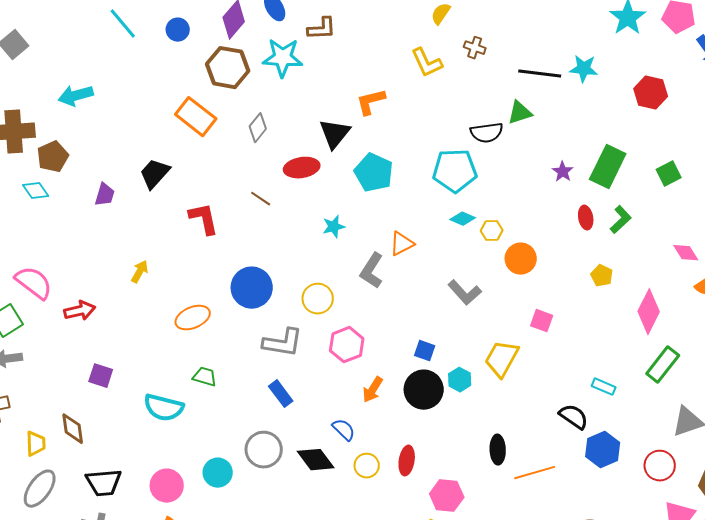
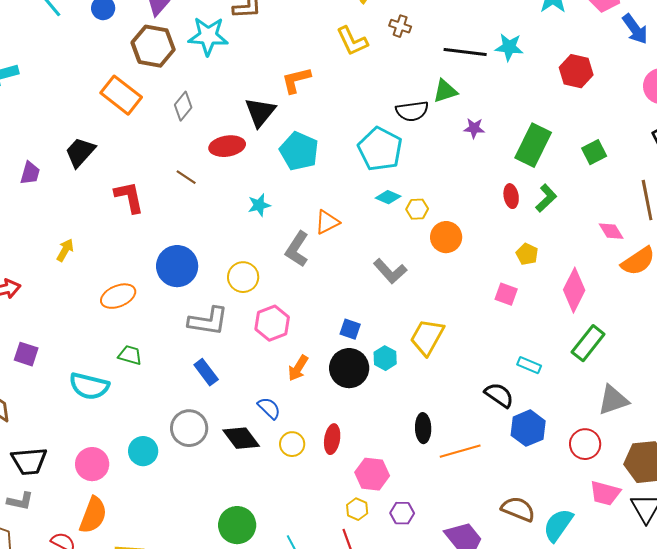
cyan pentagon: (455, 171) -> (380, 149), turned 30
purple star: (563, 172) -> (474, 128), moved, turned -30
pink square: (542, 321) -> (506, 294), moved

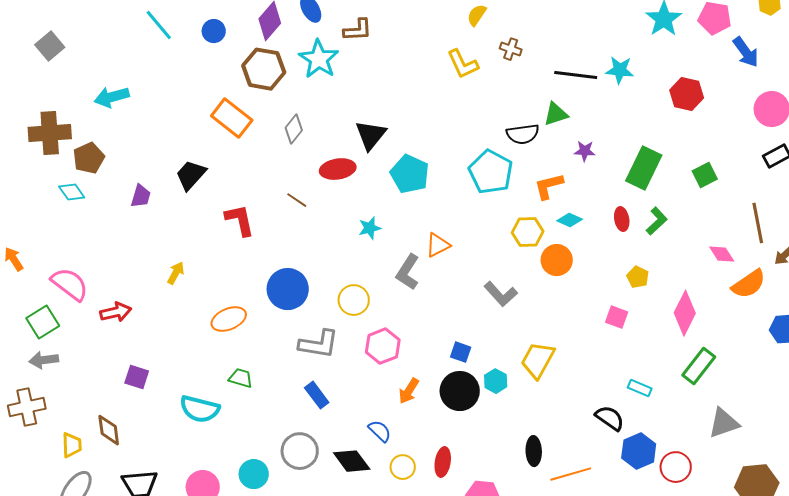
cyan star: (208, 36) -> (319, 59), turned 30
orange L-shape: (296, 80) -> (549, 186), moved
cyan diamond: (388, 197) -> (570, 220), moved
yellow hexagon: (417, 209) -> (528, 232), size x1.4
red circle: (585, 444) -> (676, 467), moved

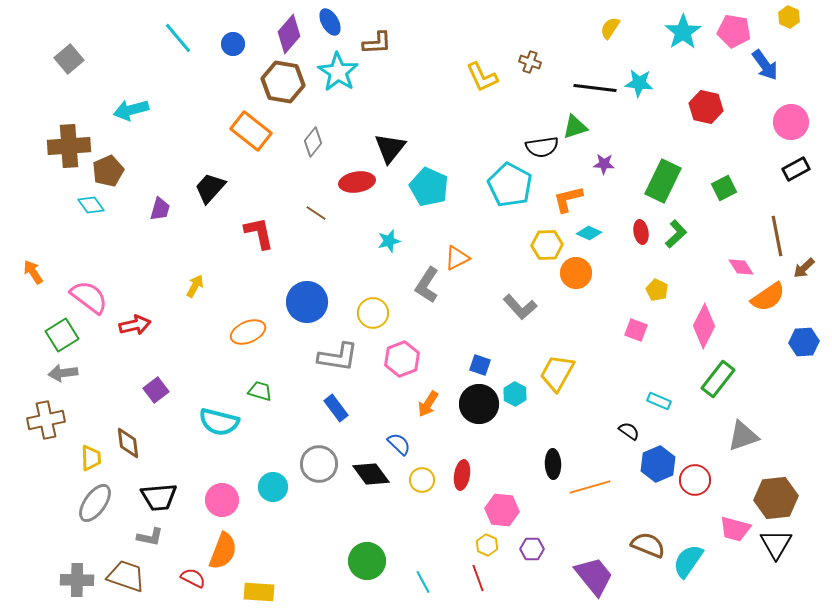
yellow semicircle: (477, 15) -> (610, 28), moved
purple square: (137, 377) -> (156, 390), turned 35
black semicircle: (610, 418) -> (629, 431), size x0.7

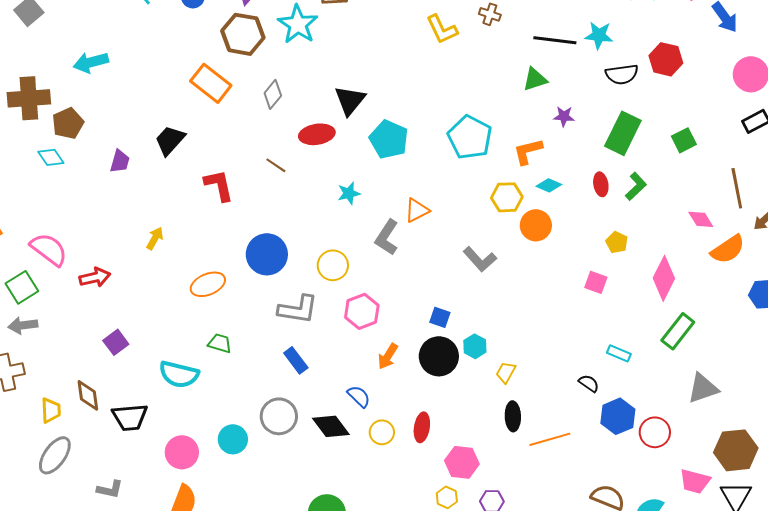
black semicircle: (542, 147) -> (622, 74), moved
yellow trapezoid: (557, 373) -> (506, 372), moved, size x0.6
black trapezoid: (159, 497) -> (130, 417), moved

